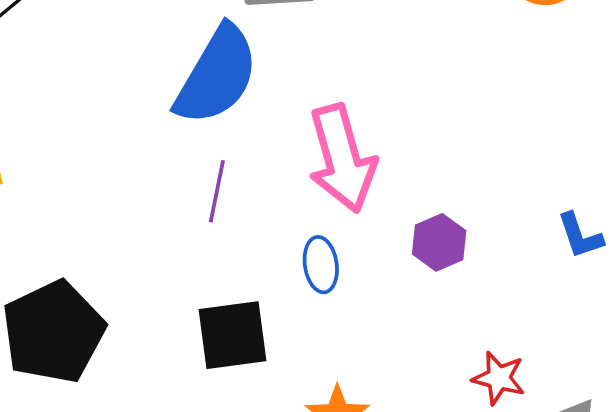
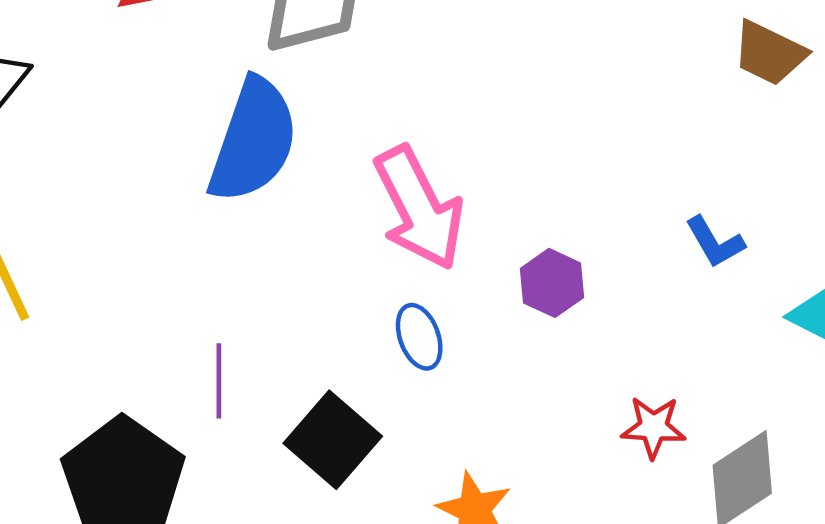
purple line: (217, 191) -> (219, 381), moved
black square: (232, 335) -> (333, 440), turned -30

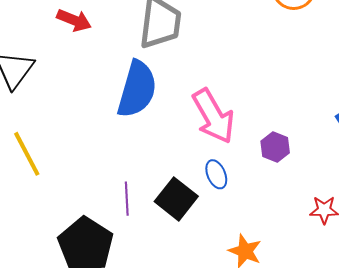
black square: (333, 440) -> (176, 199), moved

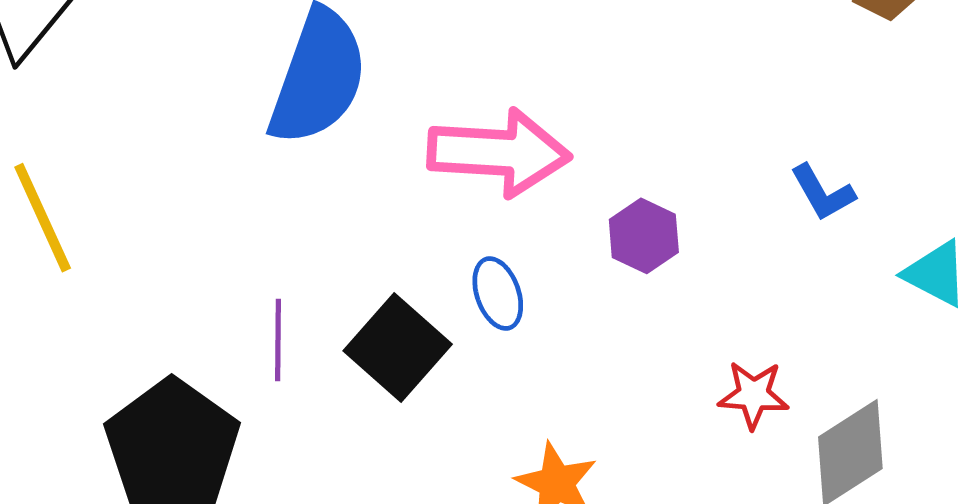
pink arrow: (213, 116) -> (499, 153), turned -60

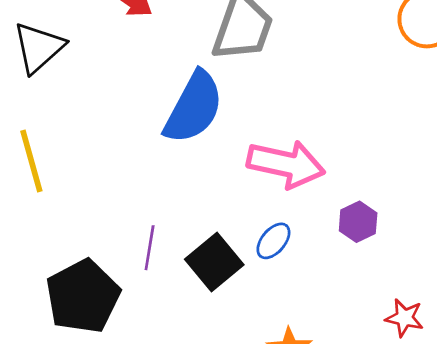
blue ellipse: (498, 294) -> (273, 241), turned 51

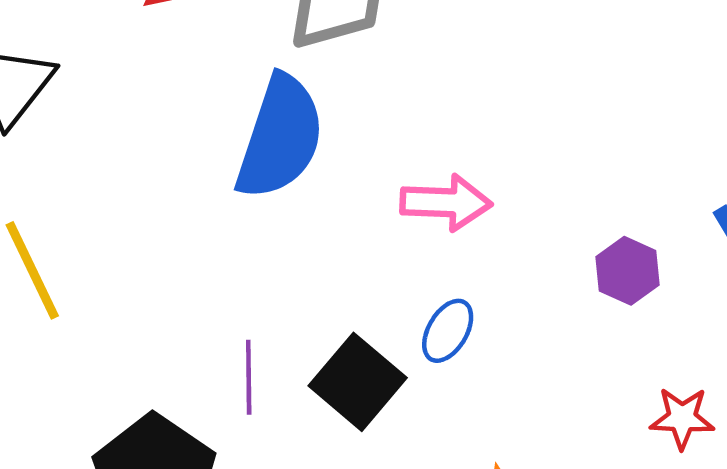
pink arrow: (286, 164) -> (446, 203), size x0.7
purple hexagon: (358, 222) -> (628, 271), moved

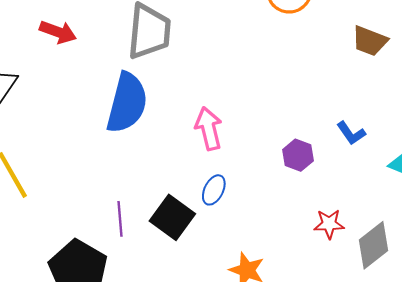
pink arrow: (446, 203) -> (209, 129), turned -102

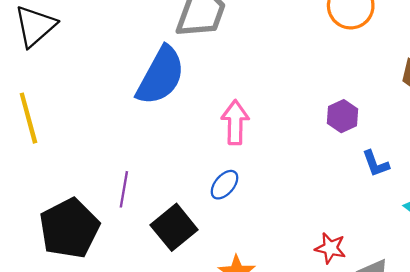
purple hexagon: (298, 155) -> (343, 116), moved
black square: (172, 217) -> (174, 227), moved

